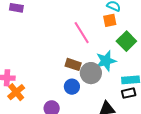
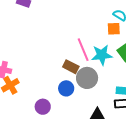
pink line: (82, 33) -> (83, 50), moved
cyan star: (106, 61) -> (102, 55), moved

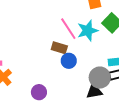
gray circle: (87, 78) -> (100, 78), moved
blue circle: (66, 88) -> (69, 61), moved

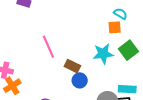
pink line: (68, 29) -> (48, 47), moved

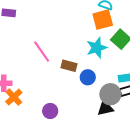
orange square: (115, 27) -> (103, 20), size x1.5
blue circle: (80, 80) -> (88, 77), moved

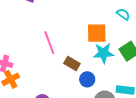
orange square: (103, 20) -> (97, 33), moved

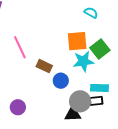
orange square: (97, 33) -> (77, 41), moved
cyan star: (103, 53) -> (83, 61), moved

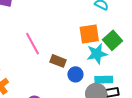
cyan rectangle: (100, 88) -> (104, 80), moved

